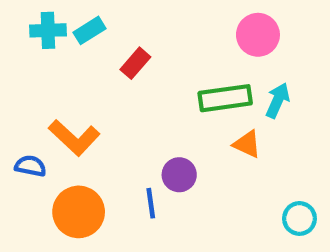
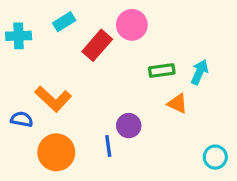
cyan cross: (48, 30) -> (19, 36), moved
pink circle: (258, 35) -> (132, 25), moved
red rectangle: (135, 63) -> (97, 45), size x1.4
green rectangle: (225, 98) -> (162, 70), size x0.7

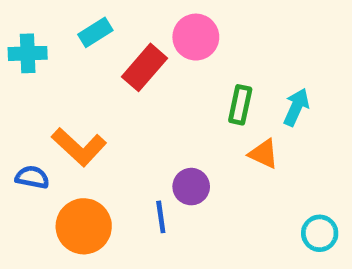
green rectangle: (162, 70) -> (240, 105), turned -70

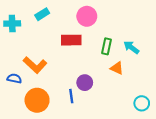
red rectangle: (144, 67) -> (71, 40), moved, turned 48
cyan arrow: (296, 107) -> (131, 47), turned -77

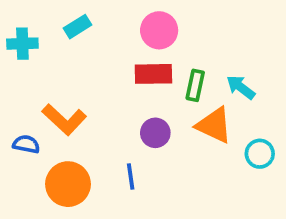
red rectangle: (71, 40) -> (153, 74), moved
orange triangle: (117, 68) -> (214, 125), size x1.5
purple circle: (85, 83) -> (155, 133), moved
cyan circle: (142, 103) -> (260, 154), moved

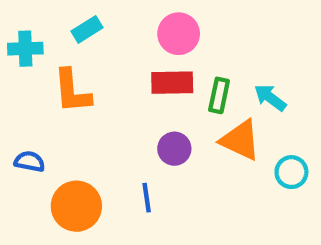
orange L-shape: (64, 120) -> (72, 91), moved, turned 42

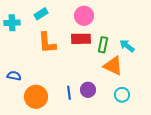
orange L-shape: (72, 91) -> (47, 43), moved
purple circle: (174, 149) -> (88, 90), moved
cyan circle: (291, 172) -> (122, 95), moved

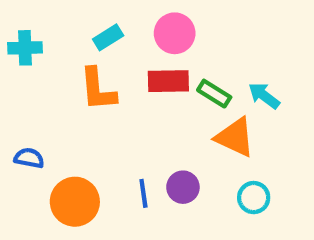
cyan rectangle: (41, 14) -> (108, 37), moved
green rectangle: (103, 45) -> (214, 94), turned -70

